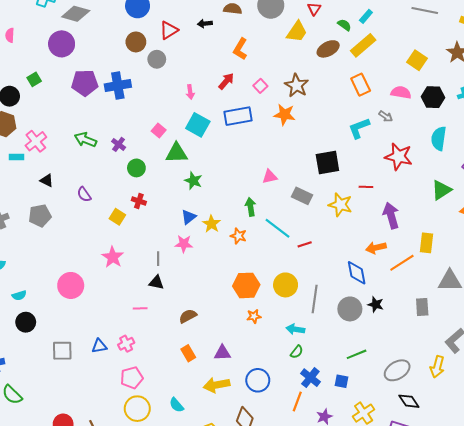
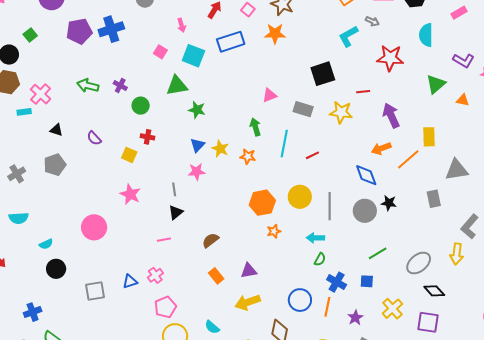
pink square: (159, 131) -> (160, 52), moved
cyan line: (278, 228) -> (284, 144), turned 72
black triangle: (156, 282) -> (176, 212), turned -42
blue circle: (258, 380) -> (300, 300), moved

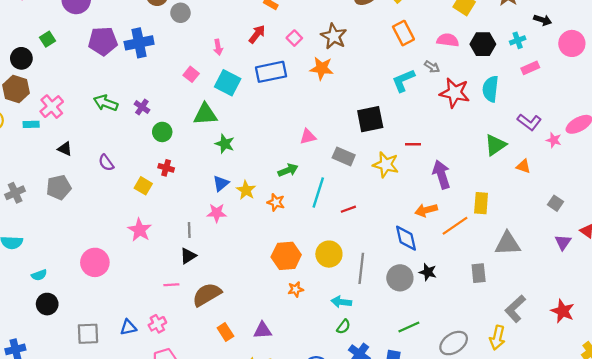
red star: (390, 58) -> (455, 93), moved
green arrow: (255, 127) -> (288, 170), turned 78
brown semicircle: (211, 240) -> (207, 295), moved, size x1.5

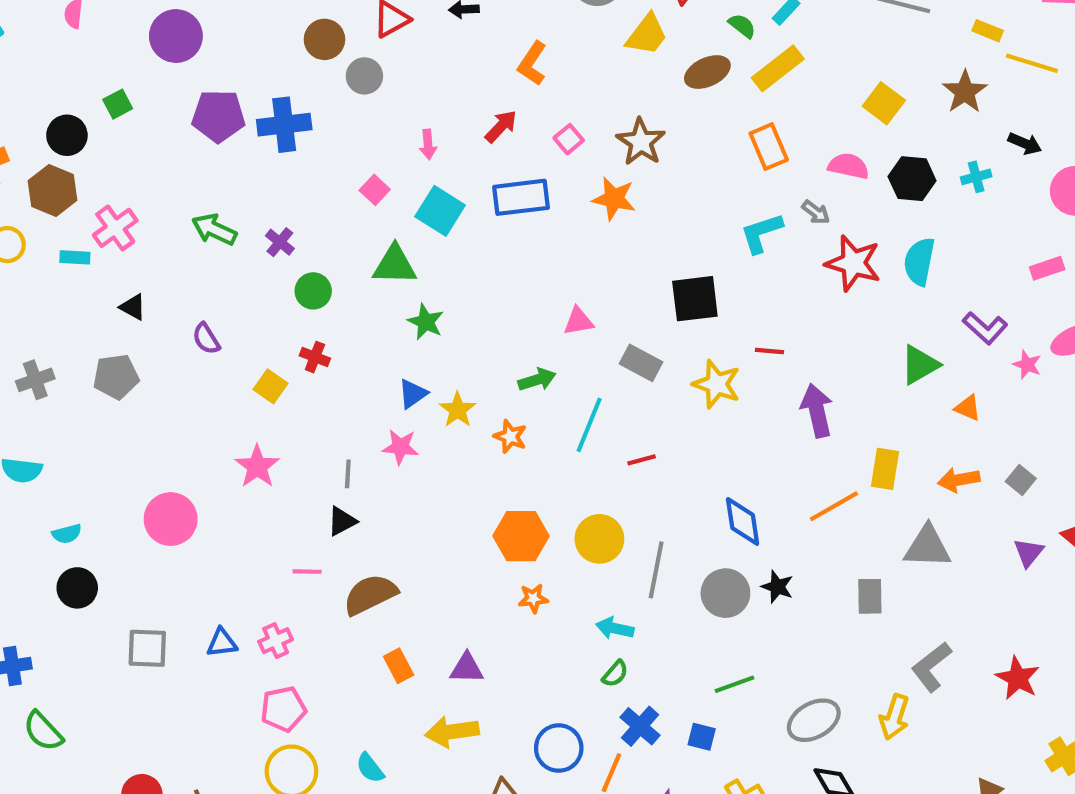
pink rectangle: (530, 68) -> (1047, 268), moved
orange arrow: (426, 210) -> (959, 480), moved

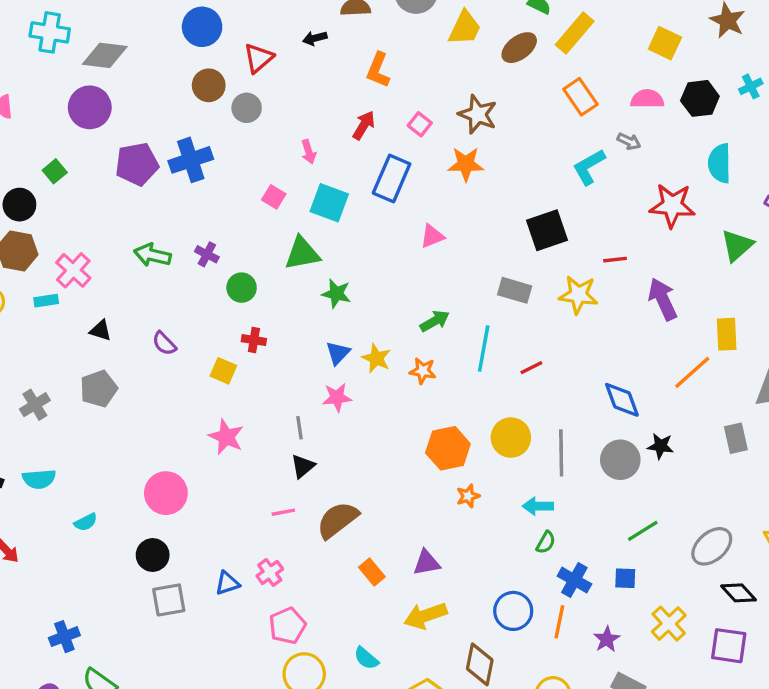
blue rectangle: (521, 197) -> (392, 178), turned -48
red star: (853, 263) -> (672, 205), moved
pink triangle: (578, 321) -> (432, 236), moved
black circle: (77, 588) -> (153, 555), moved

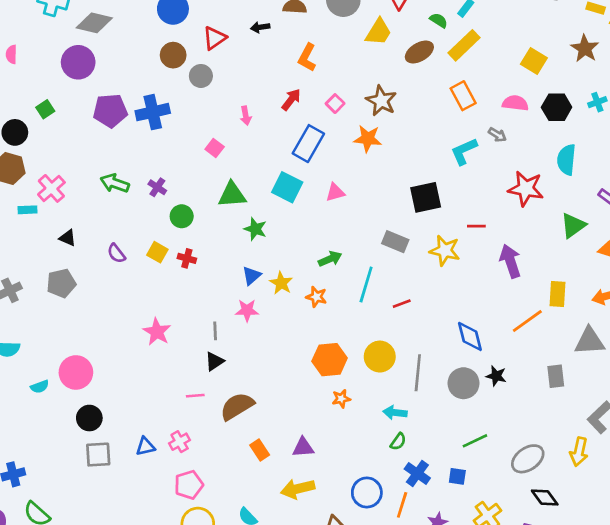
cyan square: (329, 203) -> (287, 187), moved
yellow square: (223, 371) -> (157, 252), moved
pink circle: (166, 493) -> (76, 372), moved

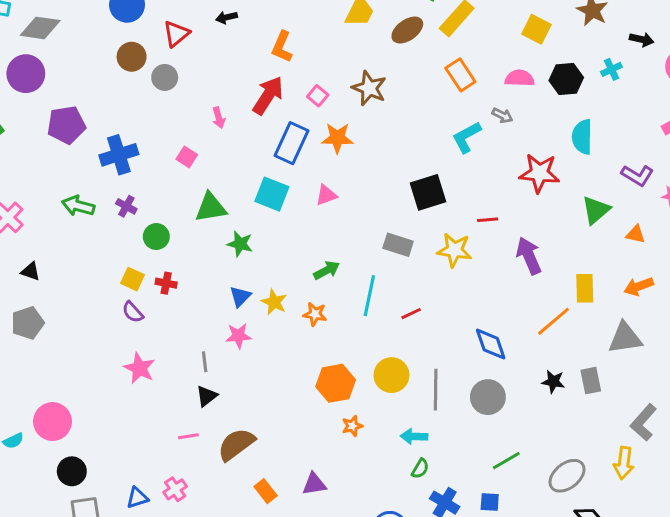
red arrow: (291, 100) -> (268, 95), size x1.5
blue cross: (153, 112) -> (119, 155), moved
orange star: (368, 139) -> (337, 138), moved
purple semicircle: (116, 253) -> (133, 312), moved
black star: (496, 376) -> (553, 382), moved

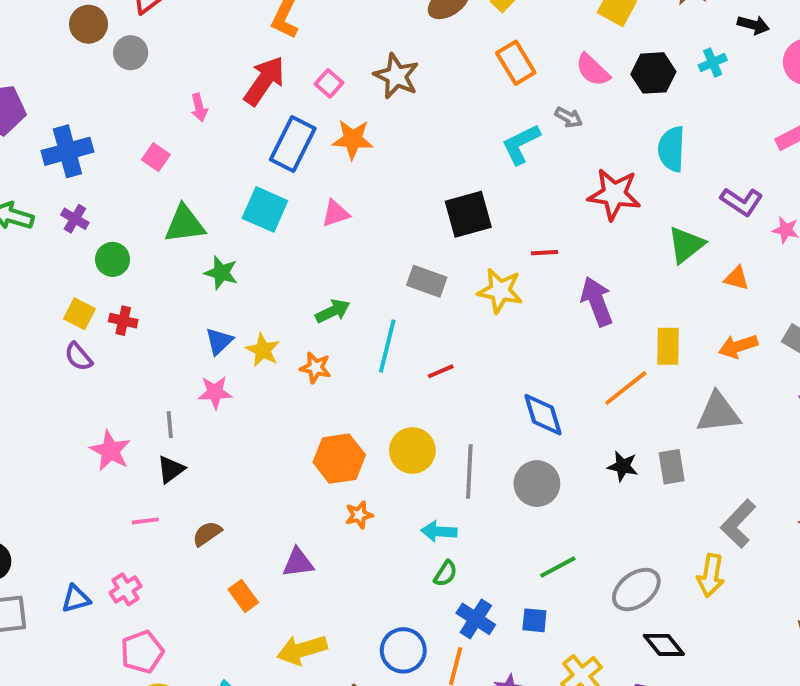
pink semicircle: (520, 78) -> (593, 70), turned -140
pink star: (139, 368) -> (110, 451), moved
brown semicircle: (236, 444) -> (207, 534), size x0.6
purple triangle: (314, 484) -> (298, 563), moved

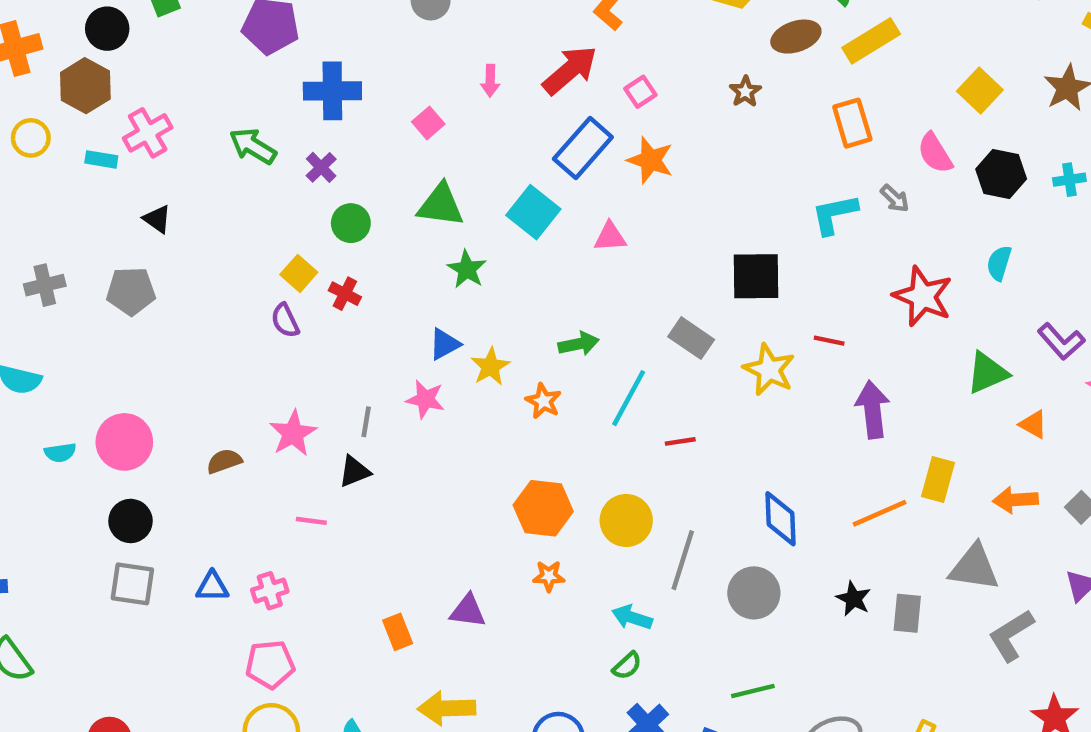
brown star: (396, 76) -> (745, 92), moved, size x0.6
cyan semicircle: (672, 149) -> (999, 263), size x0.7
gray L-shape: (738, 524) -> (1011, 635), moved
brown semicircle: (207, 534) -> (224, 461), moved

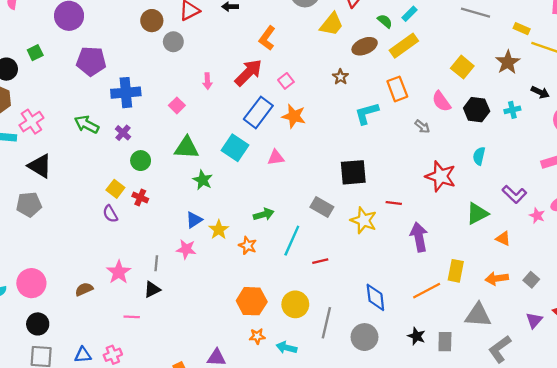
cyan L-shape: (834, 214) -> (367, 113), moved
black triangle: (157, 219) -> (40, 166), size x1.6
cyan arrow: (632, 617) -> (286, 348), moved

